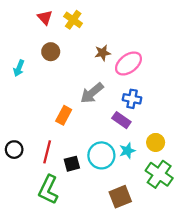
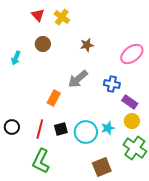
pink ellipse: (128, 63) -> (132, 54), moved
purple rectangle: (121, 120) -> (130, 102), moved
black square: (72, 164) -> (61, 129), moved

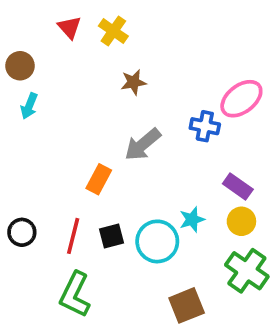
brown circle: (43, 44) -> (20, 66), moved
brown star: (87, 45) -> (133, 82), moved
blue cross: (112, 84) -> (205, 126), moved
cyan star: (108, 128) -> (192, 219), moved

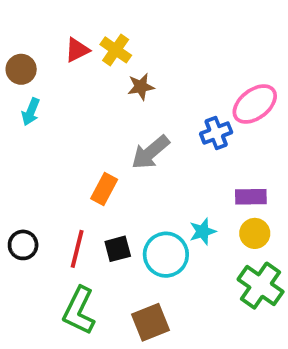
red triangle: (69, 27) -> (77, 50), moved, turned 45
yellow cross: (113, 31) -> (116, 50), moved
blue cross: (205, 126) -> (216, 133), turned -32
purple rectangle: (238, 187) -> (251, 197), turned -36
brown square: (187, 305) -> (150, 322), moved

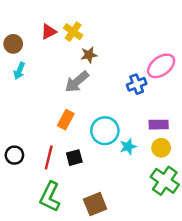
gray arrow: (150, 152) -> (77, 82), moved
cyan circle: (166, 255) -> (105, 131), moved

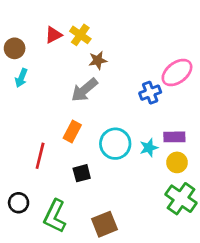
cyan star: (128, 147) -> (149, 148), moved
black circle: (14, 155) -> (19, 203), moved
red line: (49, 158) -> (40, 156), moved

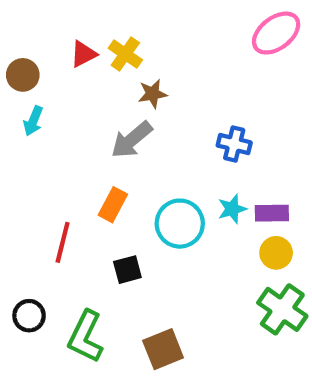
pink ellipse: (177, 72) -> (276, 33), moved
blue cross: (150, 93) -> (234, 144), turned 35
cyan star: (149, 148) -> (232, 209), moved

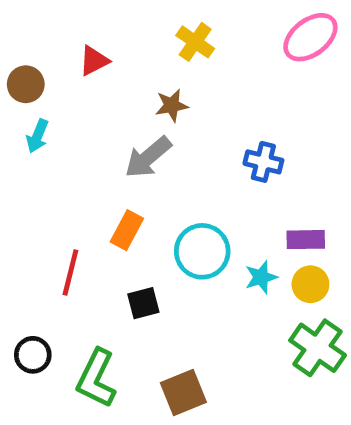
yellow cross: (125, 54) -> (195, 42), moved
cyan star: (232, 209) -> (261, 277), moved

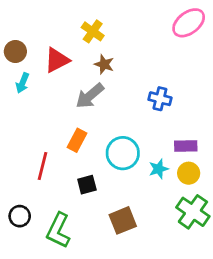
yellow cross: (195, 42) -> (93, 31), moved
red triangle: (94, 61) -> (57, 60), moved, size x1.4
brown star: (172, 105) -> (104, 64), turned 30
brown square: (183, 393) -> (123, 220), moved

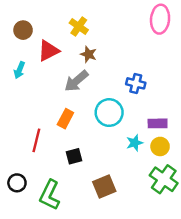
pink ellipse: (189, 23) -> (160, 19), turned -48
brown circle: (15, 51) -> (23, 30), moved
cyan circle: (123, 153) -> (109, 113), moved

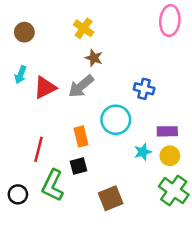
red triangle: (48, 51) -> (45, 88), moved
orange rectangle: (65, 119) -> (81, 136), moved, turned -42
green L-shape: (50, 195) -> (53, 185), moved

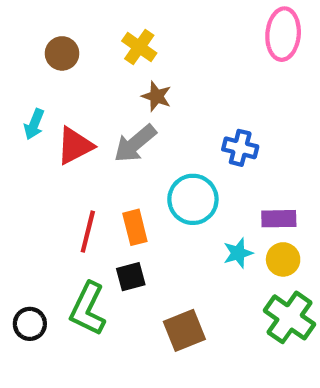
brown circle: (24, 32) -> (62, 53), moved
red line: (39, 149) -> (88, 232), moved

